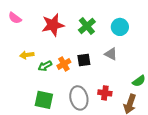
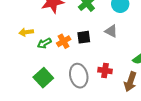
green square: (44, 100) -> (43, 78), turned 36

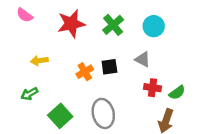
green arrow: (44, 43) -> (29, 94), moved
red cross: (105, 71) -> (152, 88), moved

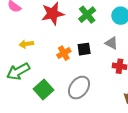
green arrow: (29, 94) -> (18, 71), size x1.6
gray ellipse: (103, 113) -> (79, 88), turned 50

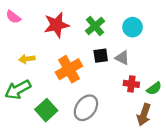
black square: (84, 49) -> (101, 56), moved
orange cross: (64, 53) -> (69, 69), size x1.6

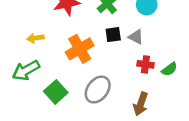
brown arrow: (144, 115) -> (141, 104), moved

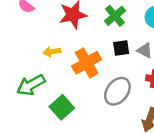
yellow arrow: (35, 38) -> (52, 52), moved
gray ellipse: (98, 90) -> (117, 91), moved

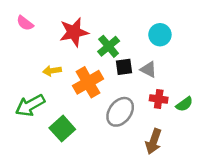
green cross: (115, 16) -> (109, 46), moved

